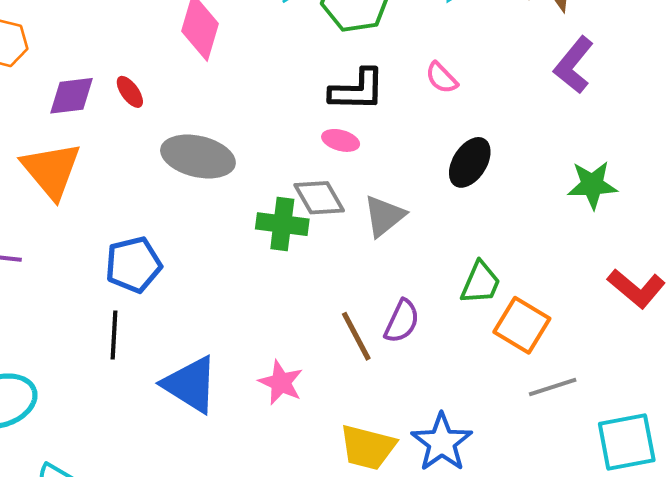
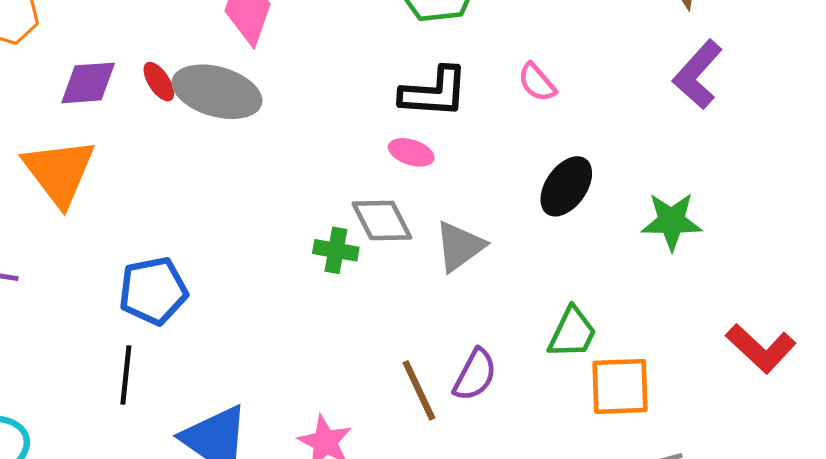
gray ellipse: (198, 157) -> (217, 92), moved
green star: (592, 185) -> (672, 221), moved
green cross: (282, 224) -> (336, 250), size x0.7
orange square: (522, 325) -> (620, 386), turned -36

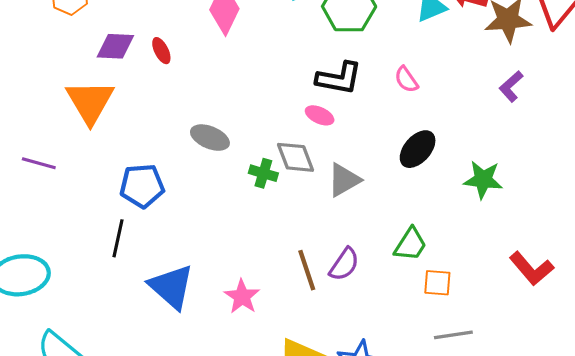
purple L-shape: (698, 74) -> (511, 86), size x0.7
gray ellipse: (217, 92) -> (210, 138), moved, size x0.7
orange square: (620, 386) -> (437, 283), size x0.7

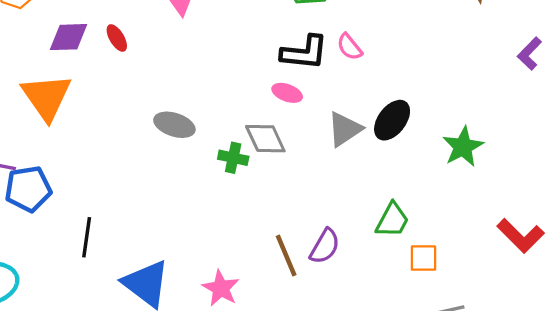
pink semicircle: (406, 79) -> (350, 47), moved
purple L-shape: (511, 86) -> (530, 54), moved
gray triangle: (344, 180) -> (345, 129), moved
green star: (483, 180) -> (463, 147), turned -30
blue pentagon: (142, 186) -> (28, 189), moved

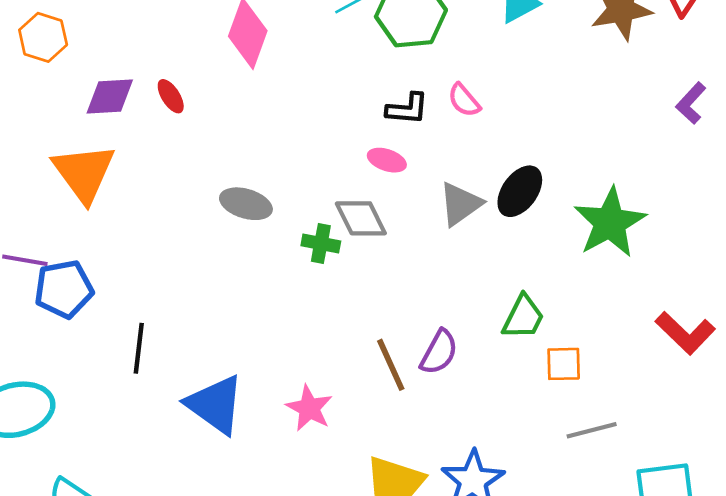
black L-shape: (304, 53) -> (407, 109), size x0.7
green star: (463, 147) -> (610, 223), size x1.4

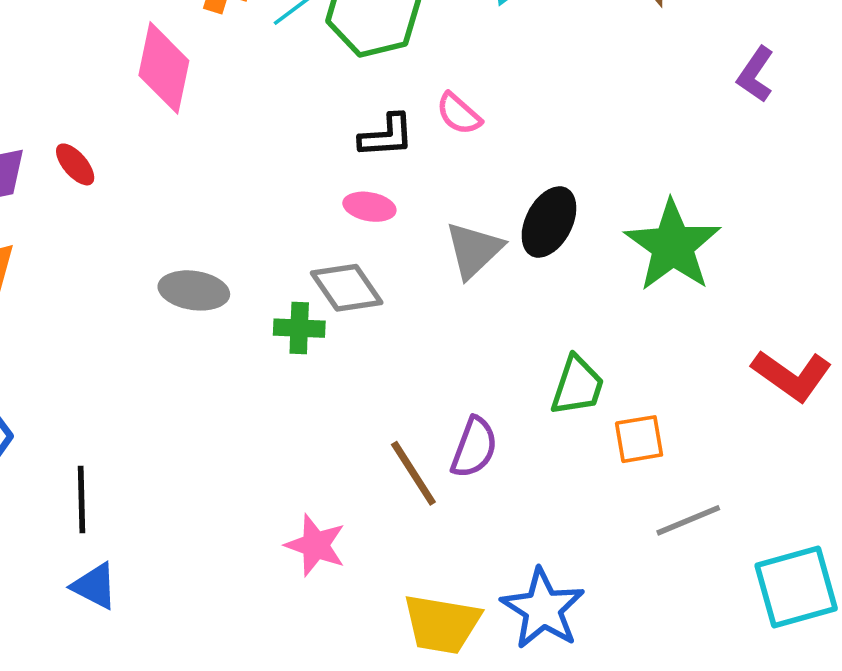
blue triangle: (215, 405) -> (95, 586), moved, size x0.6

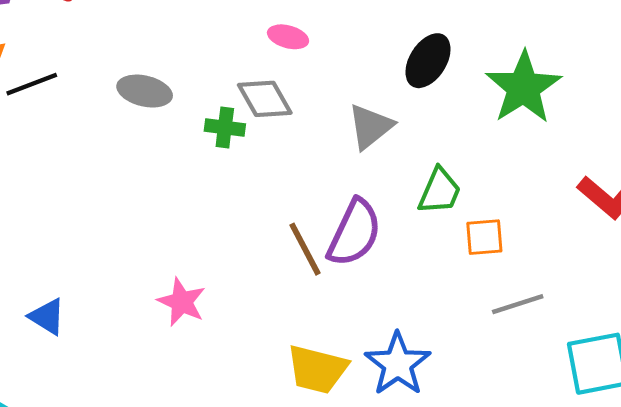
gray triangle: (474, 250) -> (370, 126), moved
purple semicircle: (474, 447) -> (354, 233), size x1.4
black line: (81, 499) -> (32, 84), moved, turned 66
pink star: (315, 545) -> (182, 302), moved

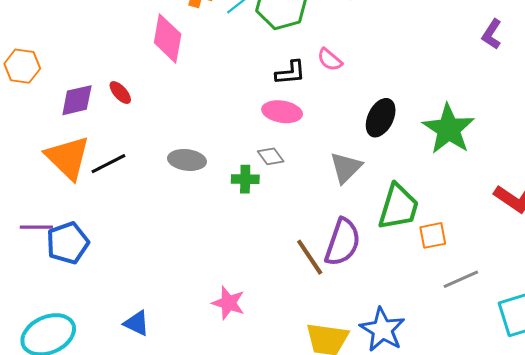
pink ellipse: (288, 37) -> (282, 112), size x1.4
gray diamond: (265, 99) -> (271, 156), size x0.7
green trapezoid: (440, 191) -> (398, 207), size x1.4

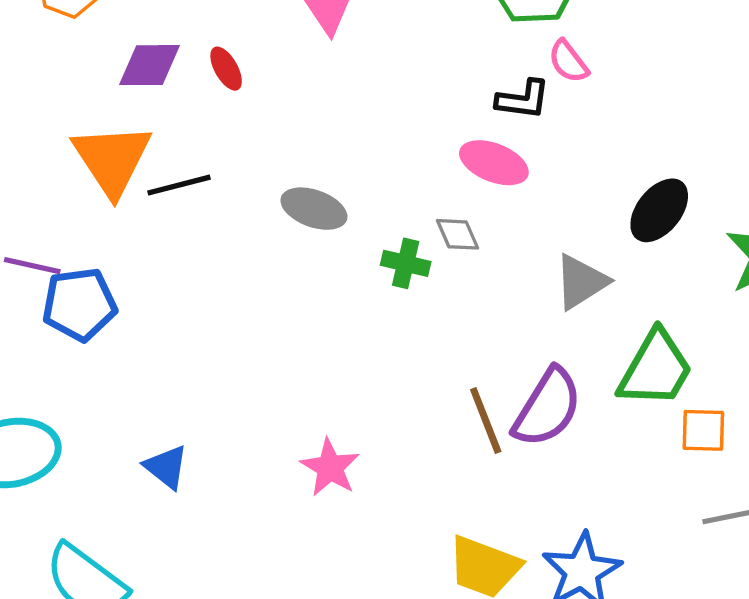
pink semicircle: (330, 60) -> (568, 61), moved

